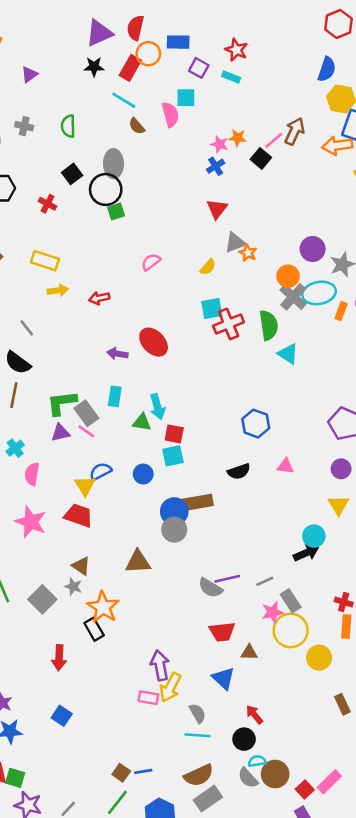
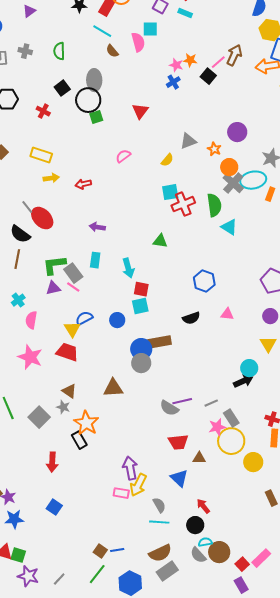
red triangle: (217, 209) -> (140, 111), moved
purple circle: (313, 249) -> (237, 132), moved
orange star: (248, 253) -> (214, 149), moved
red ellipse: (154, 342) -> (42, 218), moved
green triangle: (142, 422) -> (160, 241), moved

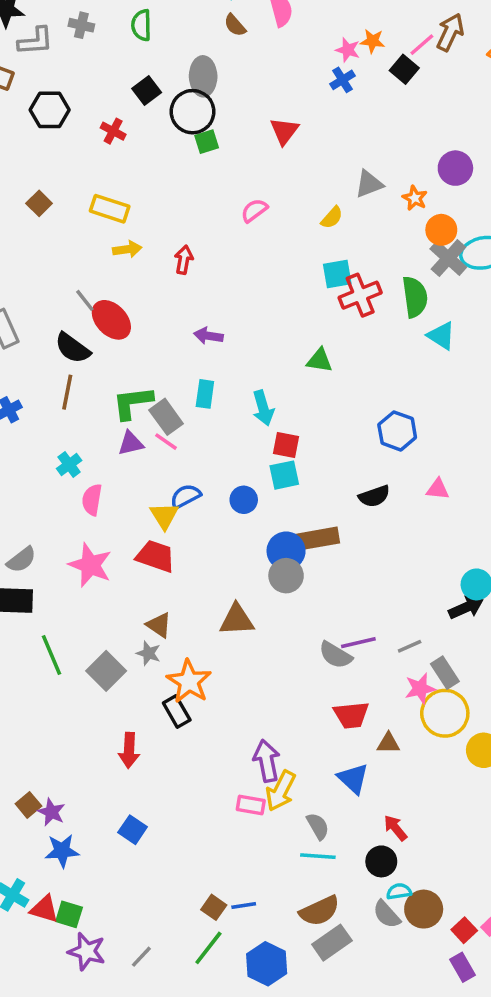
red arrow: (83, 184) -> (184, 260), turned 112

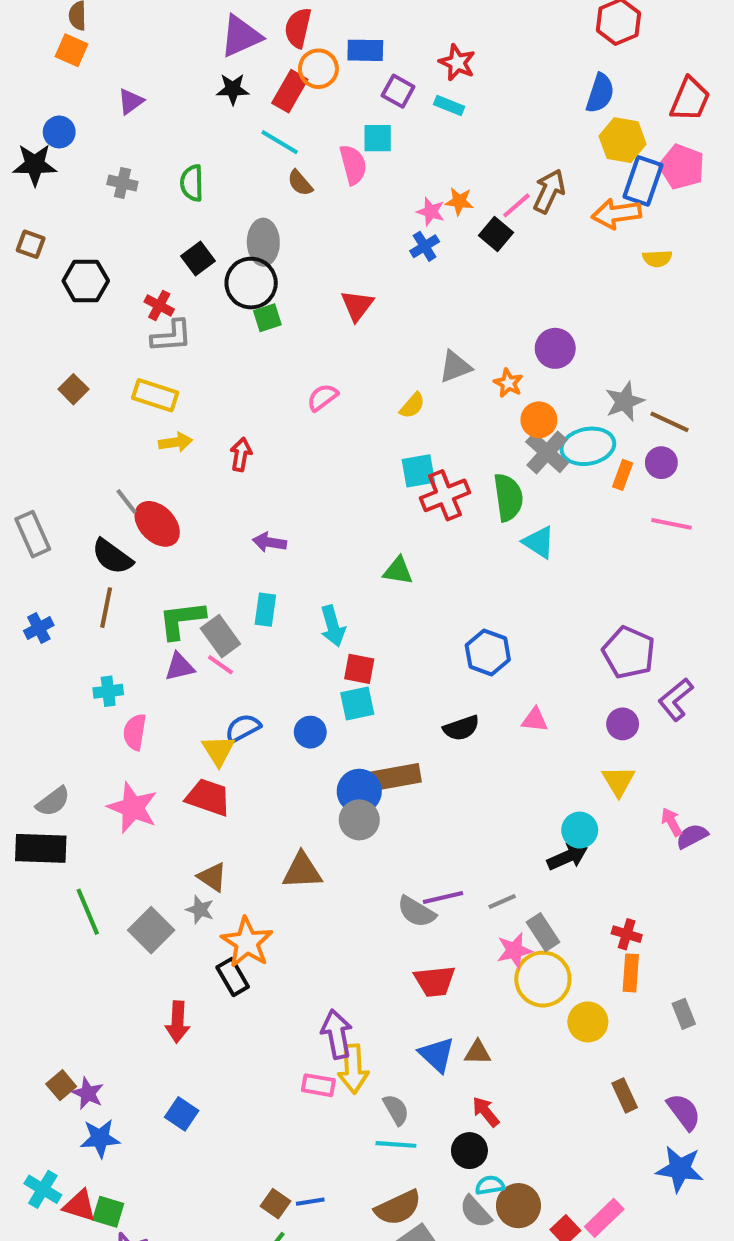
gray L-shape: (36, 41) -> (171, 336), moved
cyan cross: (69, 464) -> (108, 691), turned 30
brown triangle: (388, 743) -> (478, 1053), moved
yellow arrow: (281, 791) -> (353, 1069), turned -30

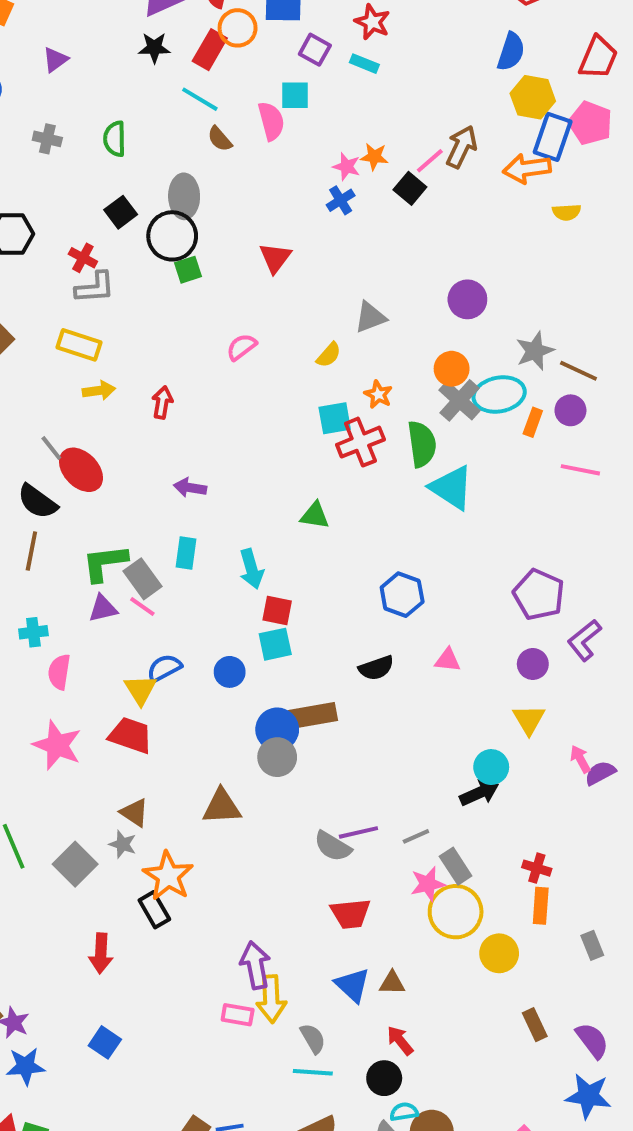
orange star: (508, 383) -> (378, 394), moved
cyan triangle: (539, 542) -> (452, 488), size x1.4

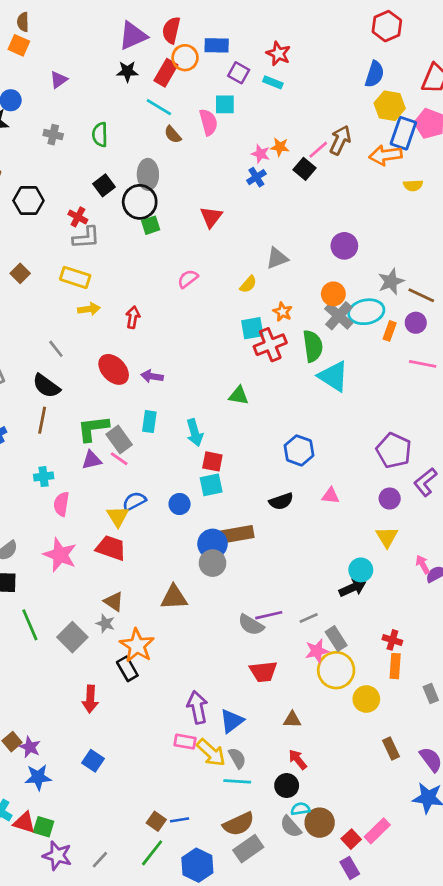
red ellipse: (81, 470) -> (114, 369), moved
blue triangle: (352, 985) -> (232, 721), moved, turned 40
yellow arrow: (271, 999) -> (211, 753), moved, turned -44

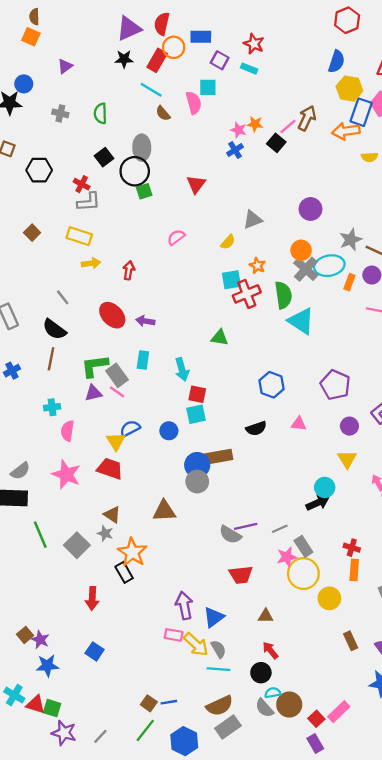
purple pentagon: (394, 450) -> (335, 385), moved

